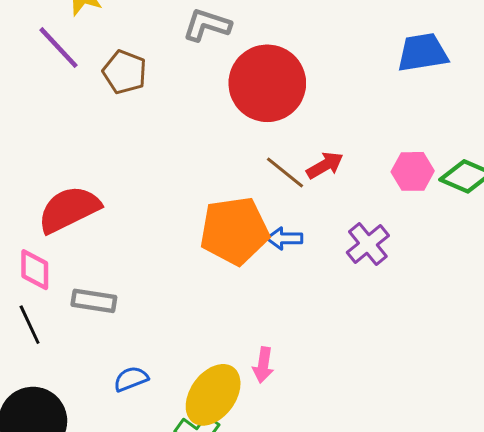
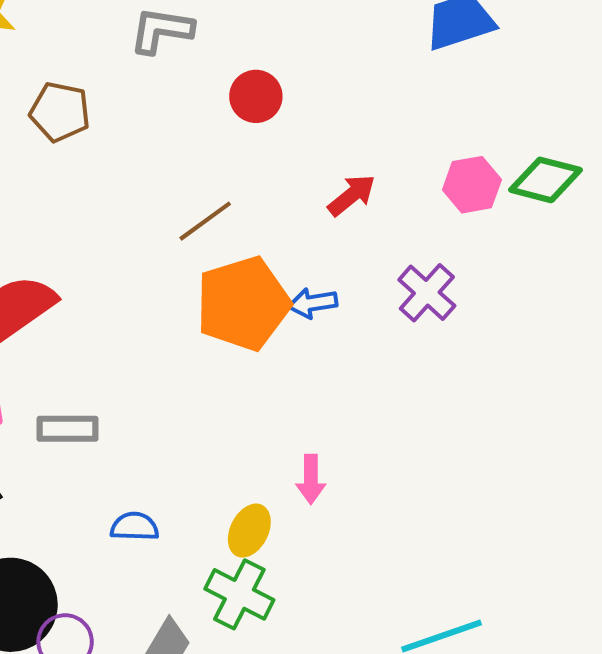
red circle: (267, 83) -> (256, 96), size x0.5
brown line: (285, 172) -> (205, 221), moved, turned -66
blue semicircle: (131, 379) -> (135, 527), turned 32
yellow ellipse: (213, 395) -> (249, 531), size x0.6

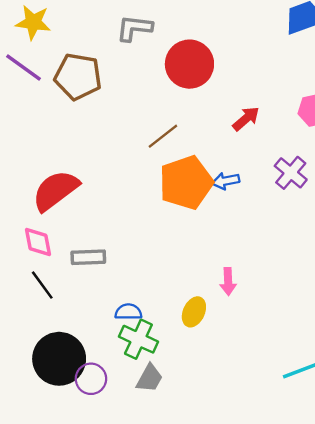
red circle: (256, 96) -> (189, 64), size x1.6
brown pentagon: (60, 112) -> (78, 77), size x1.4
green cross: (239, 594) -> (138, 339), moved

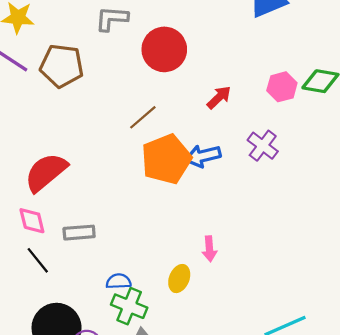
blue arrow: (226, 181) -> (203, 156), size x1.4

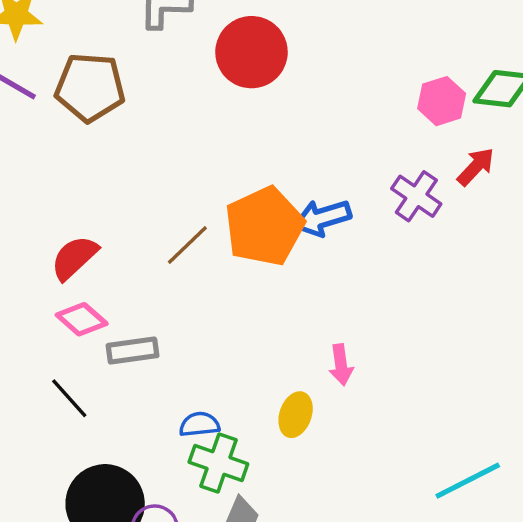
red arrow: (219, 97) -> (476, 167), moved
brown line: (143, 117) -> (187, 245), moved
red semicircle: (46, 172) -> (74, 258), size x0.7
pink diamond: (32, 221) -> (82, 319), moved, turned -32

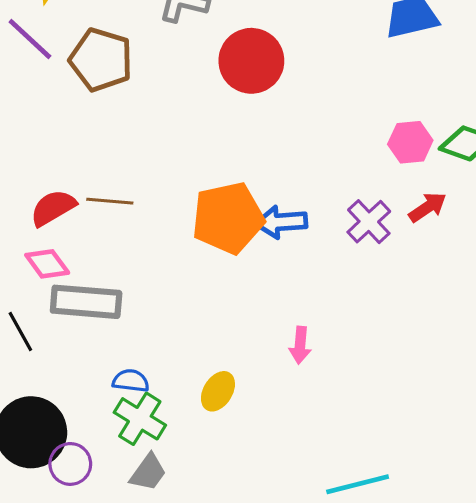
brown line: (187, 245) -> (110, 201), moved, turned 36
gray rectangle: (132, 351) -> (86, 302), size x1.5
pink arrow: (341, 365) -> (300, 345), moved

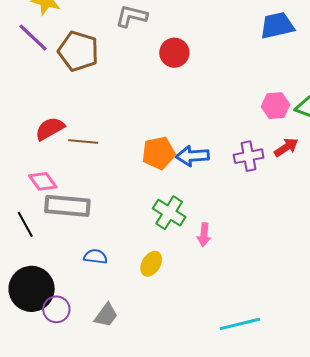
red circle: (251, 61) -> (174, 53), size x0.7
red semicircle: (53, 208) -> (50, 129), moved
orange pentagon: (228, 218) -> (159, 153), size x0.7
purple cross: (369, 222) -> (249, 156), turned 32
green cross: (140, 419) -> (169, 213), moved

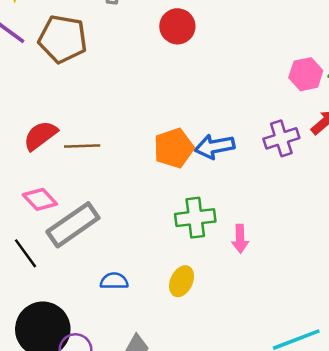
gray rectangle: (67, 206) -> (73, 225), turned -33
green cross: (169, 213) -> (195, 218), turned -32

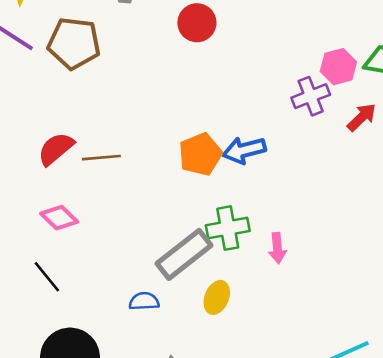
purple cross: (281, 138) -> (311, 96), moved
gray rectangle: (73, 225) -> (184, 254), moved

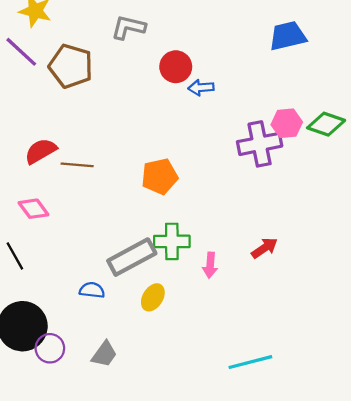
purple cross: (311, 96) -> (260, 144), size x1.4
red arrow: (362, 117) -> (264, 248), moved
blue arrow: (244, 150) -> (201, 88), moved, size x0.7

